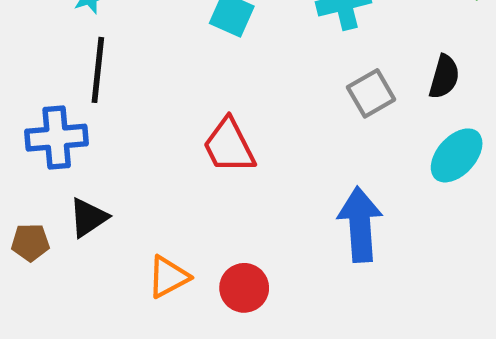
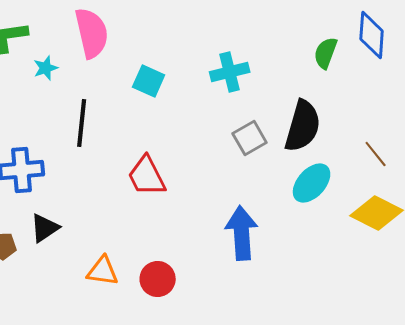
black line: (98, 70) -> (82, 123), moved
black semicircle: (444, 77) -> (303, 126), size x1.6
orange triangle: (168, 277) -> (103, 271), turned 36

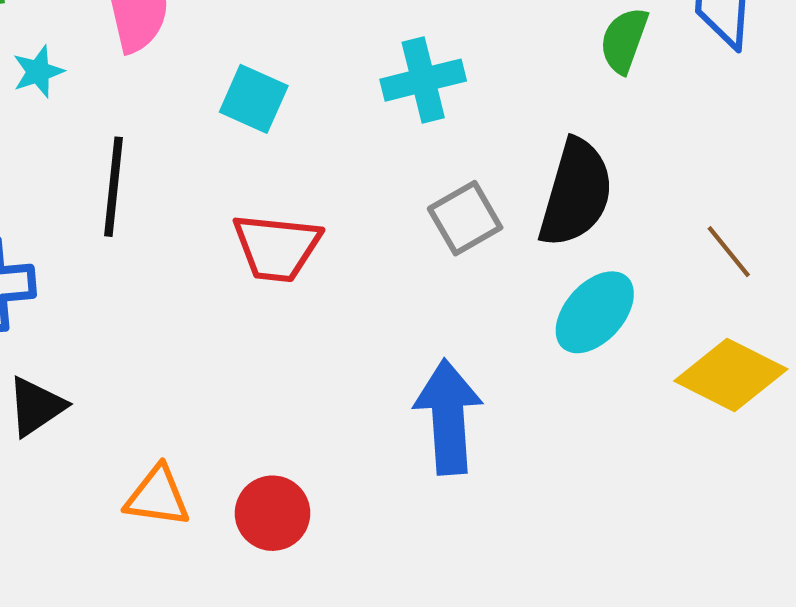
red trapezoid: (147, 176) -> (277, 247), moved, turned -57

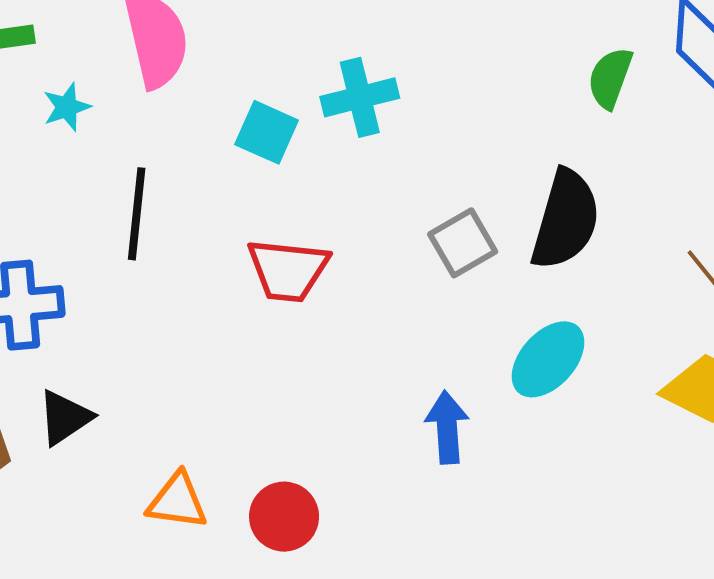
cyan cross: (423, 80) -> (360, 97), moved
cyan ellipse: (595, 312) -> (548, 359), moved
blue arrow: (448, 417) -> (447, 427), size x0.7

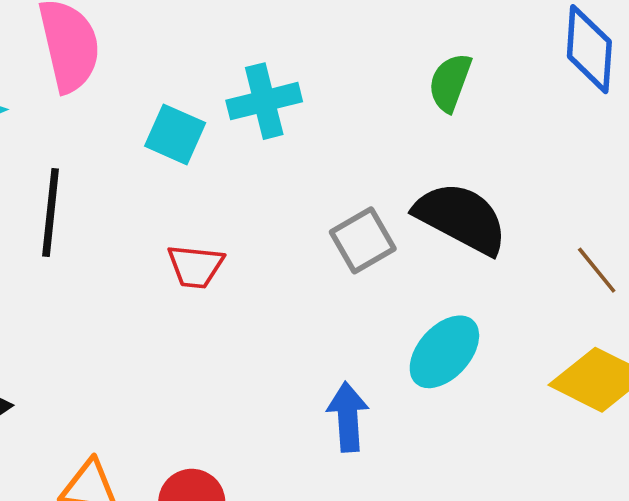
green semicircle: (610, 78) -> (450, 82), moved
black semicircle: (565, 220) -> (461, 218), turned -78
red trapezoid: (288, 270) -> (195, 266), size x0.7

